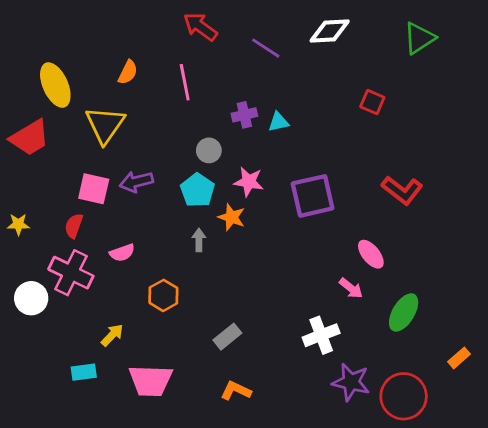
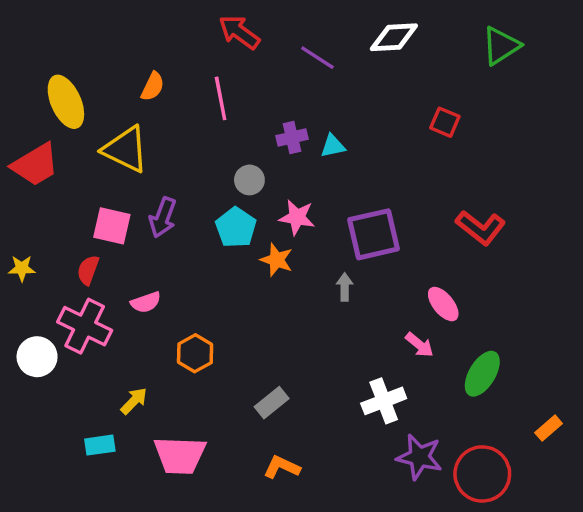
yellow triangle: (105, 125) -> (125, 149), turned -39
purple arrow: (136, 182) -> (163, 217), turned -56
gray arrow: (199, 240) -> (345, 287), moved

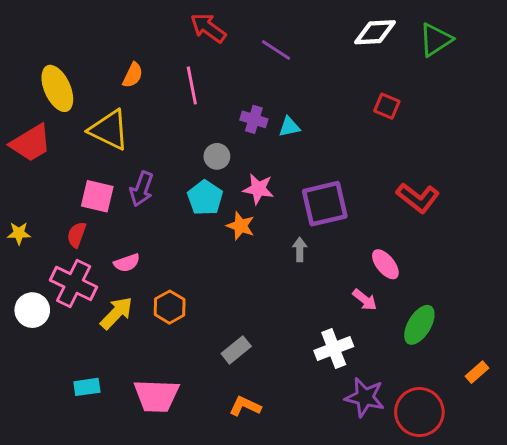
white diamond: (394, 37) -> (375, 32), moved
purple cross: (292, 137) -> (254, 119), turned 30
yellow arrow: (134, 401) -> (116, 313), moved, size x1.4

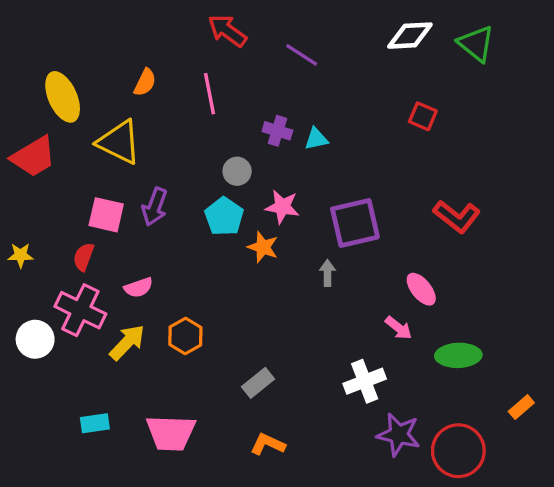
green triangle: (436, 40) -> (476, 44), turned -48
green ellipse: (419, 325) -> (458, 355), turned 57

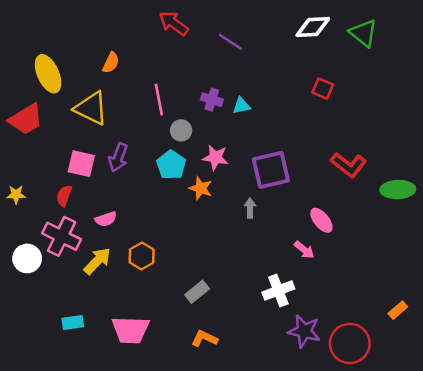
pink line: (210, 94) -> (159, 100), moved
green ellipse: (458, 355) -> (398, 190), moved

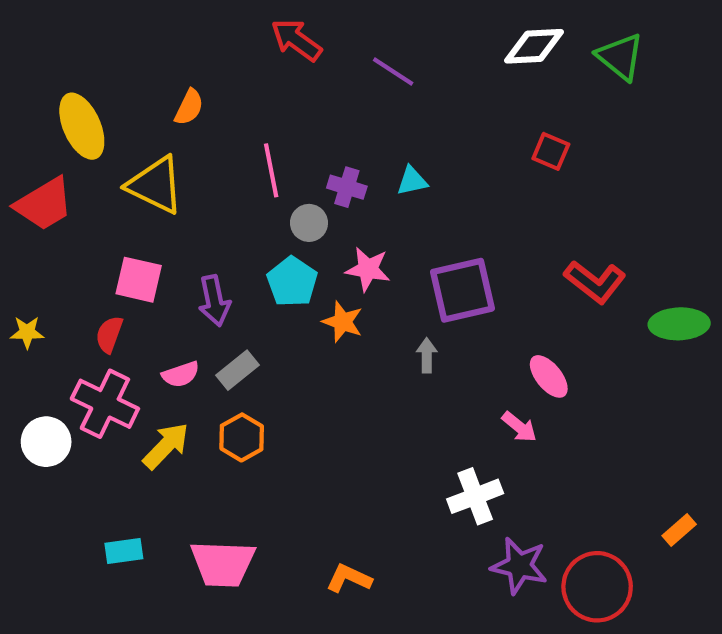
purple cross: (212, 100) -> (347, 187), moved
purple arrow: (118, 157) -> (214, 301), moved, turned -32
gray rectangle: (197, 292) -> (237, 370), moved

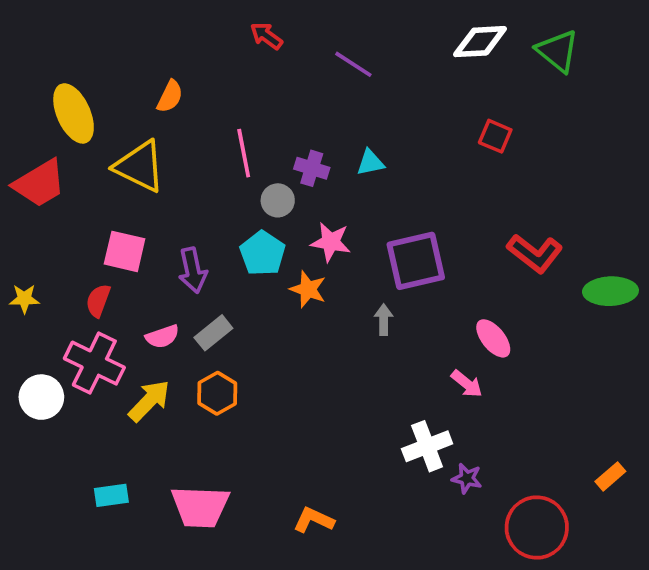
red arrow: (296, 40) -> (266, 36), size x0.7
purple star: (519, 566) -> (467, 478), moved, size x0.6

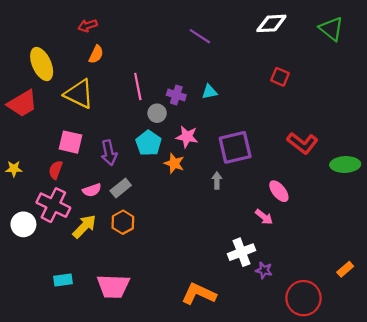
red arrow: (266, 36) -> (88, 26), moved, turned -54
green triangle: (558, 51) -> (331, 29), moved
orange L-shape: (314, 520) -> (199, 294), moved, size x1.5

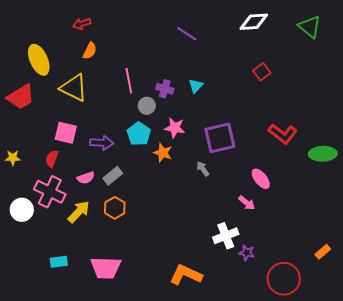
red square: (280, 77) -> (262, 72), turned 30
cyan triangle: (209, 92) -> (196, 86), turned -35
purple arrow: (109, 153) -> (102, 143), turned -75
gray arrow: (217, 181) -> (203, 169), turned -35

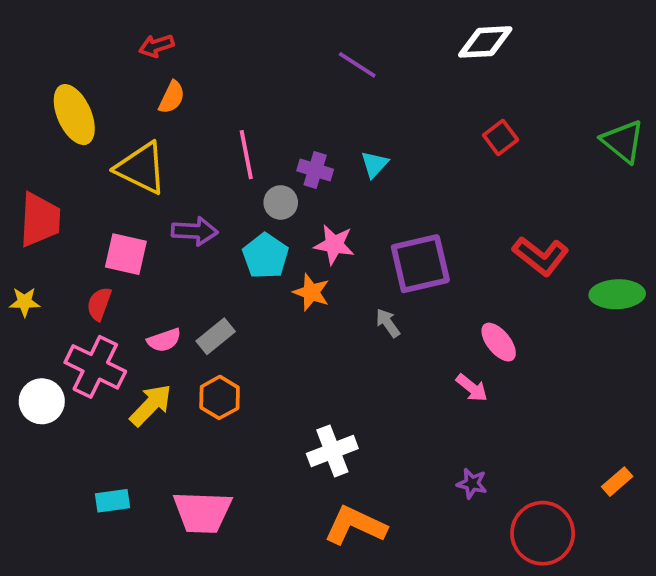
green triangle: (310, 27) -> (623, 141), moved
red trapezoid: (21, 97) -> (40, 220), moved, turned -56
purple arrow: (102, 143) -> (195, 231), moved
white cross: (226, 236) -> (332, 451), moved

